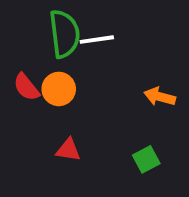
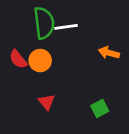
orange arrow: (160, 97) -> (109, 53), moved
red triangle: (68, 150) -> (47, 102), turned 42

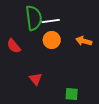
orange circle: (40, 61) -> (52, 40), moved
green square: (100, 108) -> (72, 94), moved, turned 32

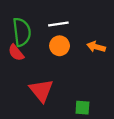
green semicircle: (34, 18) -> (22, 32), moved
red triangle: (36, 79) -> (41, 90), size x1.6

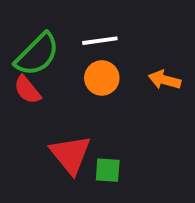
green semicircle: (22, 32) -> (37, 54), turned 52
green square: (82, 108) -> (108, 170), moved

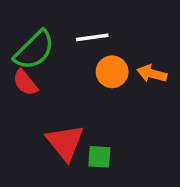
orange circle: (102, 78) -> (112, 72), moved

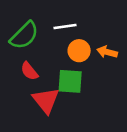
red semicircle: (25, 83) -> (29, 71), moved
green square: (99, 157) -> (70, 81), moved, size x1.5

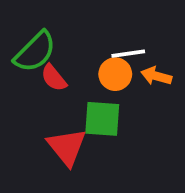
white line: (65, 26) -> (128, 54), moved
red semicircle: (29, 71) -> (54, 78), moved

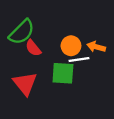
white line: (128, 54) -> (79, 60), moved
red triangle: (67, 147) -> (25, 84), moved

